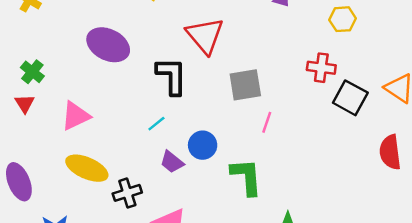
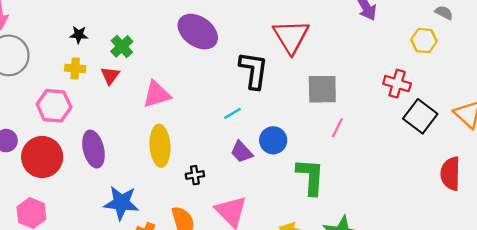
yellow ellipse: (87, 168) -> (160, 146), turned 54
black cross: (127, 193) -> (195, 175), size x0.7

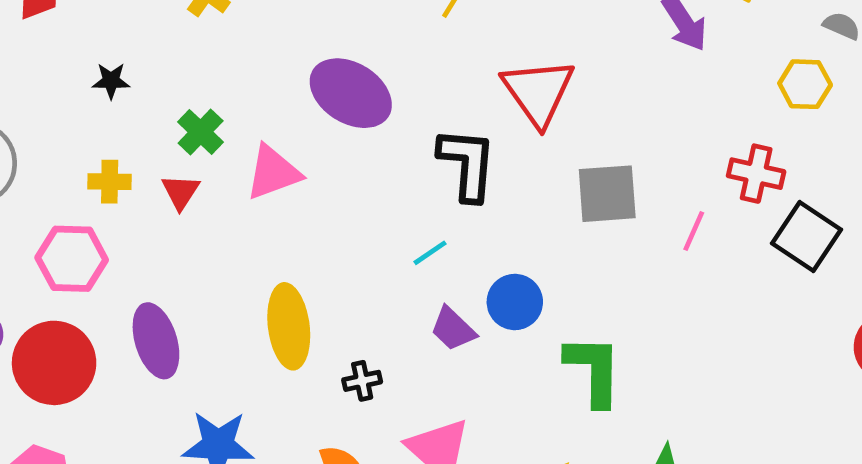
black star: (79, 35) -> (111, 81), moved
pink triangle: (157, 94) -> (273, 172), moved
pink line: (337, 128) -> (694, 231), moved

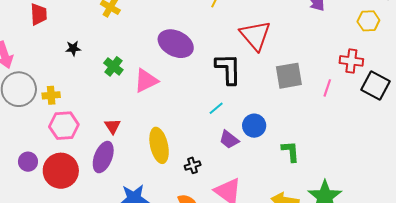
yellow cross: (110, 182) -> (51, 95), moved
red triangle: (180, 192) -> (113, 126), moved
purple ellipse: (156, 341) -> (103, 157), turned 44
green L-shape: (594, 370) -> (291, 151), size x0.7

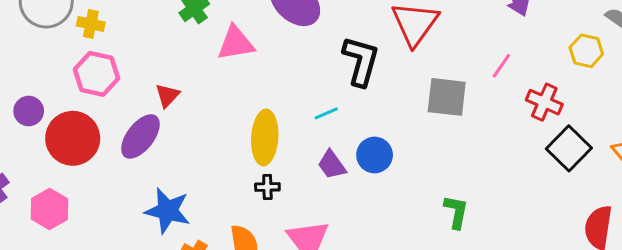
pink line: (327, 88) -> (501, 66), moved
yellow ellipse: (159, 145) -> (265, 137), moved
green L-shape: (291, 151) -> (456, 212), moved

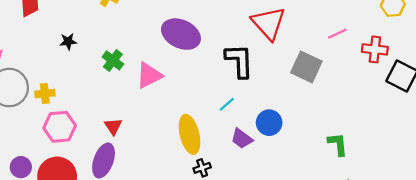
pink line: (501, 66) -> (337, 34), turned 48
gray square: (447, 97) -> (306, 67), turned 36

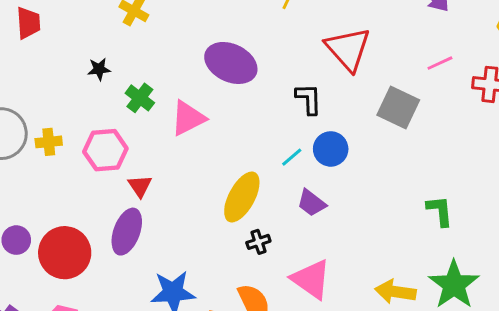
black star: (68, 41) -> (99, 69), moved
black L-shape: (239, 61) -> (309, 99), size x0.7
blue circle: (269, 123) -> (331, 149), moved
pink hexagon: (60, 127) -> (105, 150), moved
yellow ellipse: (190, 134) -> (242, 197), turned 42

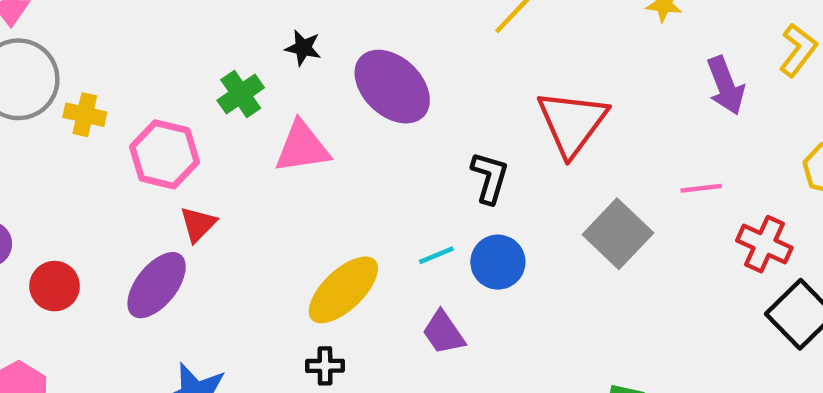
black star: (99, 69) -> (303, 48), moved
black cross: (258, 242) -> (325, 366), moved
red circle: (65, 253) -> (55, 286), size x0.6

